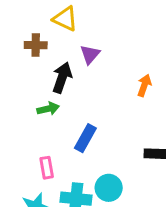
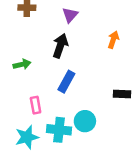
black arrow: (62, 78) -> (60, 46), moved
green arrow: (48, 109) -> (22, 64), moved

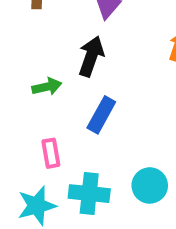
green arrow: (22, 64) -> (47, 87), moved
cyan circle: (85, 121) -> (150, 185), moved

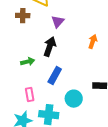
cyan circle: (150, 185) -> (74, 99), moved

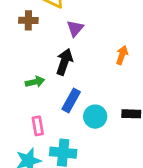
cyan circle: (74, 99) -> (95, 117), moved

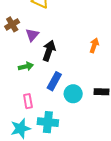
brown cross: (28, 20) -> (12, 24), moved, turned -32
purple triangle: (75, 28) -> (32, 35), moved

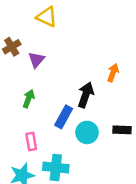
black arrow: (49, 51) -> (86, 95), moved
green arrow: (26, 66) -> (29, 99), turned -56

